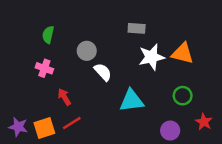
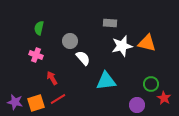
green circle: (183, 96) -> (151, 84), moved

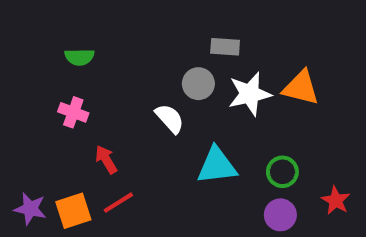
green semicircle: (39, 28) -> (79, 57), turned -104
gray circle: (70, 41) -> (198, 84), moved
green circle: (151, 84) -> (282, 172), moved

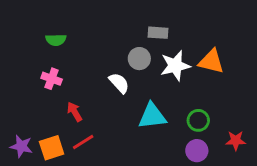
red star: (336, 200) -> (236, 141), turned -30

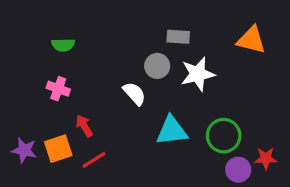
orange triangle: (211, 61) -> (251, 40), moved
green circle: (198, 120) -> (224, 136), size x1.4
purple star: (21, 146) -> (24, 150), moved
orange square: (52, 148) -> (58, 149), moved
purple circle: (197, 151) -> (238, 170), moved

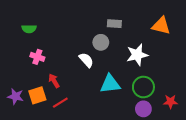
green semicircle: (63, 45) -> (29, 29), moved
white star: (198, 74) -> (137, 55), moved
purple circle: (238, 170) -> (143, 109), moved

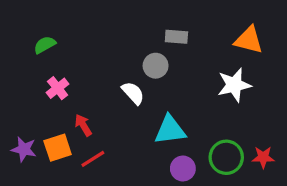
green semicircle: (29, 29) -> (45, 45), turned 152
white star: (137, 55) -> (234, 85), moved
pink cross: (37, 57) -> (58, 88), turned 32
green circle: (143, 87) -> (226, 157), moved
purple circle: (143, 109) -> (183, 169), moved

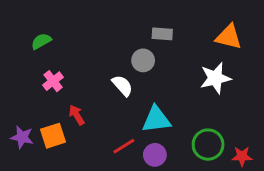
red star: (263, 157) -> (242, 156), moved
red line: (93, 159) -> (124, 146), moved
purple circle: (183, 169) -> (155, 155), moved

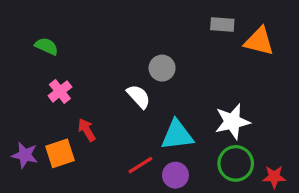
gray rectangle: (162, 34) -> (222, 25), moved
green semicircle: (41, 41) -> (47, 46), turned 54
white star: (215, 78) -> (232, 122), moved

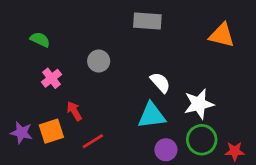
gray rectangle: (222, 25) -> (147, 21), moved, size x1.4
gray circle: (162, 68) -> (99, 61), moved
white semicircle: (139, 96) -> (160, 82), moved
red line: (140, 165) -> (93, 141), moved
purple circle: (175, 175) -> (166, 150), moved

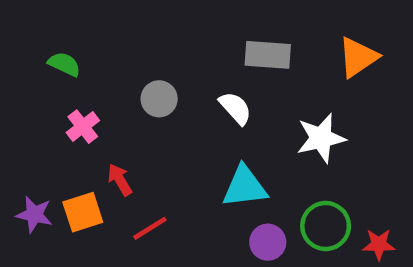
gray rectangle: (147, 21) -> (268, 55), moved
orange triangle: (222, 35) -> (358, 57), turned -48
white semicircle: (160, 82) -> (235, 108), moved
white star: (199, 104) -> (321, 138), moved

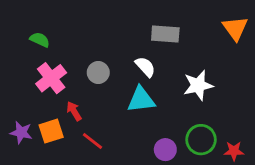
orange triangle: (358, 57) -> (235, 28), moved, turned -32
gray circle: (159, 99) -> (98, 73), moved
pink cross: (83, 127) -> (51, 78), size x1.5
cyan triangle: (245, 187) -> (141, 100), moved
red line: (150, 228) -> (93, 141), turned 70

